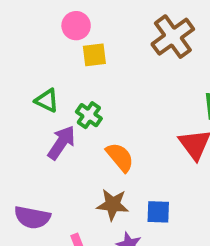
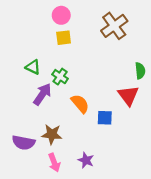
pink circle: (76, 26) -> (61, 15), moved
brown star: (113, 205) -> (52, 134), moved
blue square: (158, 212) -> (105, 118), moved

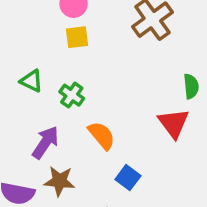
purple arrow: (42, 94) -> (45, 142), moved
blue square: (105, 118) -> (128, 178), moved, turned 35

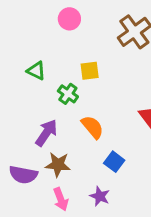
yellow square: (77, 37) -> (90, 71), moved
green triangle: (31, 81) -> (36, 71), moved

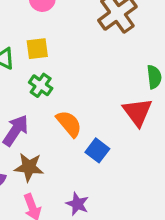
yellow square: (90, 71) -> (37, 49), moved
blue square: (114, 162) -> (97, 150), moved

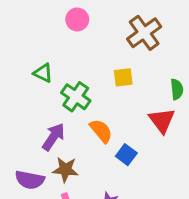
yellow square: (37, 49) -> (123, 77), moved
green cross: (41, 85) -> (76, 97), size x1.4

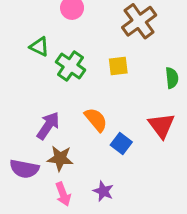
green triangle: (43, 73) -> (39, 47), moved
green cross: (76, 97) -> (71, 66), moved
red triangle: (162, 120) -> (161, 126), moved

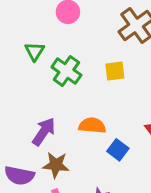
green triangle: (39, 47) -> (35, 51), turned 36
orange semicircle: (96, 120) -> (92, 126), turned -45

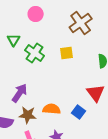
orange semicircle: (92, 126) -> (52, 109), moved
blue square: (118, 150) -> (79, 112), moved

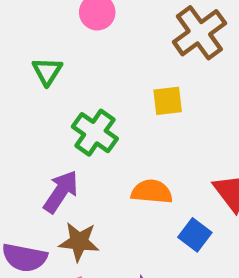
green cross: (35, 53) -> (95, 133), moved
orange semicircle: (52, 109) -> (152, 192), moved

